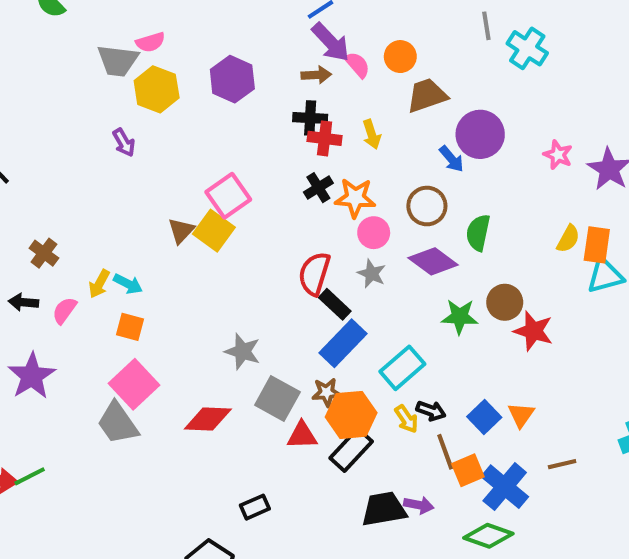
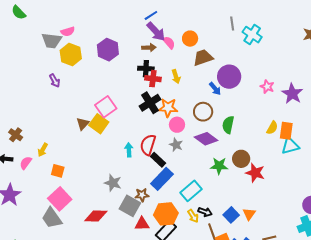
black cross: (318, 188) -> (150, 103), size x1.5
cyan arrow: (128, 284) -> (129, 150), moved, turned -120
brown star: (327, 392) -> (142, 195), moved

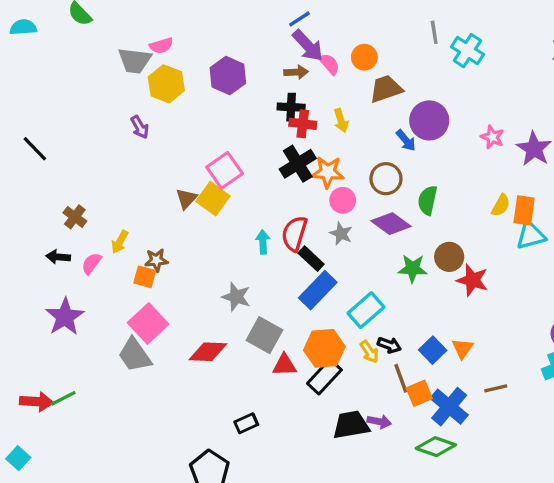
brown star: (142, 195) -> (156, 260), moved

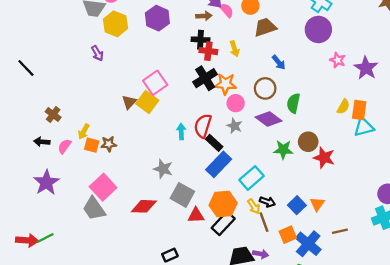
purple circle: (429, 120) -> (318, 29), moved
orange square: (145, 277) -> (92, 145), moved
brown line: (401, 378) -> (264, 222), moved

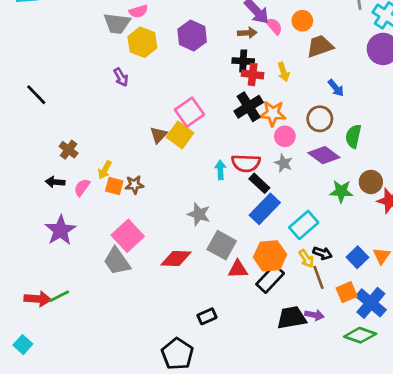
red semicircle: (203, 126) -> (246, 163), turned -105

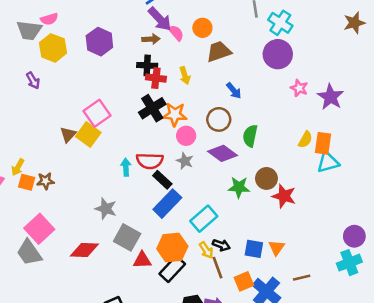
blue square: (357, 257) -> (254, 249), turned -36

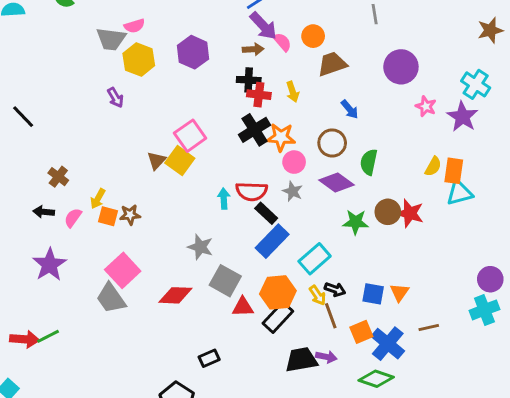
cyan cross: (280, 23) -> (476, 84), moved
red star: (284, 196) -> (410, 213), moved

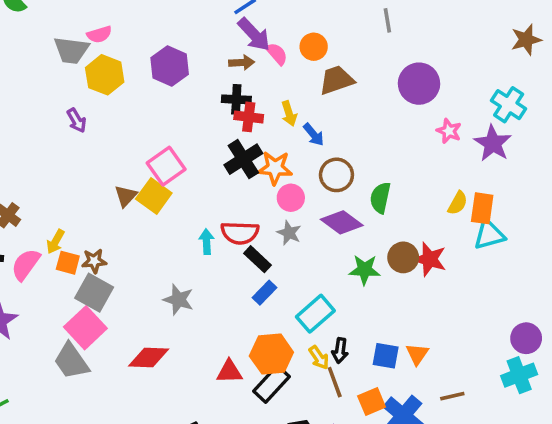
blue arrow: (350, 109) -> (314, 135), moved
pink semicircle: (73, 218) -> (26, 264), size x1.4
blue rectangle: (272, 241) -> (264, 293), size x0.6
gray square: (225, 281) -> (94, 293), moved
black arrow: (335, 289) -> (340, 351), turned 78

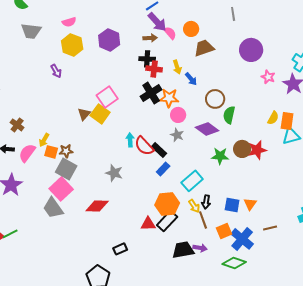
gray trapezoid: (71, 50) -> (31, 31), moved
brown circle: (336, 175) -> (215, 99), moved
red semicircle: (240, 233) -> (144, 146), moved, turned 45
red star: (430, 259) -> (257, 150), turned -30
red triangle: (229, 372) -> (148, 224), moved

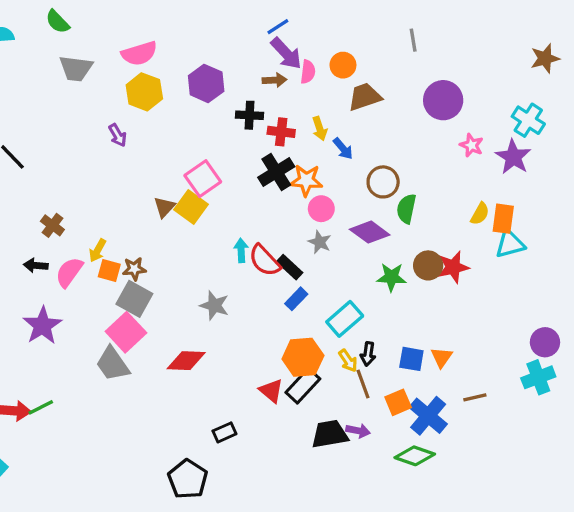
pink semicircle: (69, 22) -> (139, 53), size x1.5
pink semicircle: (170, 33) -> (308, 72), turned 48
black cross: (147, 59) -> (249, 115), moved
red triangle: (148, 224) -> (271, 391), turned 42

